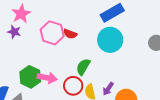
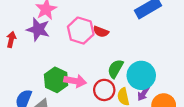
purple star: (14, 32) -> (38, 29), size x1.5
cyan circle: (110, 40) -> (141, 75), moved

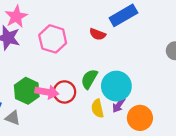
red semicircle: (101, 32) -> (98, 34), moved
red circle: (104, 90) -> (65, 92), moved

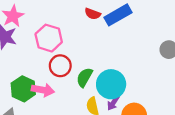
red semicircle: (98, 34) -> (93, 14), moved
red circle: (65, 92) -> (60, 66), moved

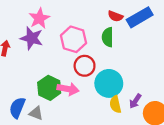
green semicircle: (84, 77) -> (108, 37), moved, turned -30
cyan circle: (111, 84) -> (109, 83), moved

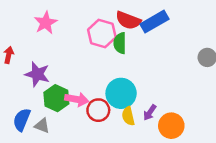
red semicircle: (115, 16) -> (128, 20), size x1.5
purple star: (32, 38) -> (37, 74), moved
pink hexagon: (73, 39) -> (102, 34), moved
red circle: (85, 66) -> (98, 110), moved

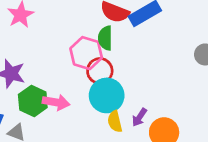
pink hexagon: (102, 34) -> (86, 53), moved
red circle: (98, 110) -> (100, 71), moved

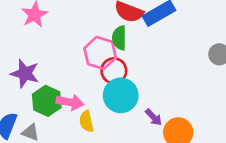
purple arrow: (139, 117) -> (154, 117), turned -78
yellow semicircle: (115, 121) -> (86, 121), moved

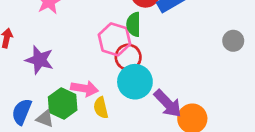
green hexagon: (47, 101) -> (63, 104), moved
purple arrow: (154, 117) -> (168, 104), size x1.6

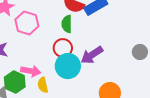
pink hexagon: (114, 39) -> (27, 23), moved
gray circle: (233, 41) -> (140, 52), moved
purple arrow: (168, 104) -> (92, 55), moved, turned 100

